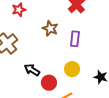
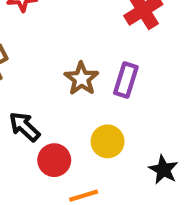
brown star: (50, 28) -> (81, 79), moved

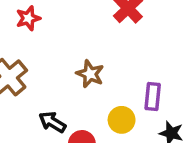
purple rectangle: (126, 80) -> (153, 96), moved

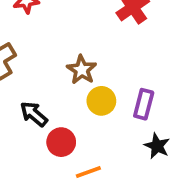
yellow circle: (122, 120) -> (101, 101), moved

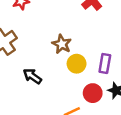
red circle: (61, 142) -> (93, 93), moved

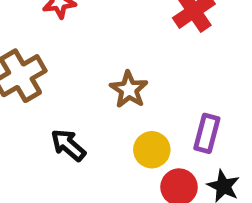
yellow circle: (77, 64) -> (152, 150), moved

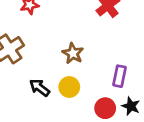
yellow circle: (152, 150) -> (69, 87), moved

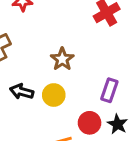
black arrow: (40, 88) -> (22, 92), turned -30

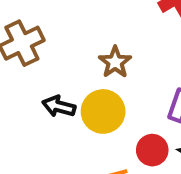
yellow circle: (54, 95) -> (103, 111), size x1.4

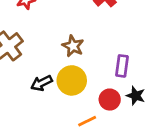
black arrow: (59, 106) -> (42, 83), turned -30

